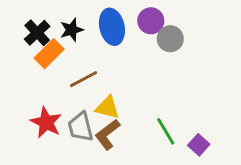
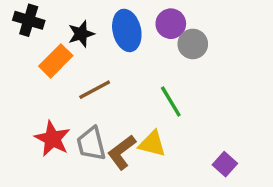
black cross: (37, 33) -> (29, 20), moved, turned -30
yellow triangle: (107, 107) -> (152, 144), moved
green line: (166, 131) -> (171, 101), moved

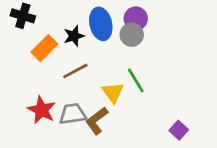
black star: (81, 34) -> (74, 36), moved
gray circle: (193, 44) -> (132, 35), moved
gray trapezoid: (91, 144) -> (73, 114), turned 96
yellow triangle: (152, 144) -> (113, 92), moved, turned 40

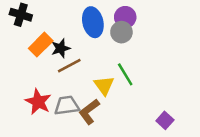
black star: (74, 36) -> (61, 48), moved

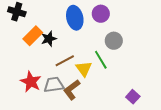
gray circle: (121, 32) -> (114, 41), moved
brown line: (69, 66) -> (65, 61), moved

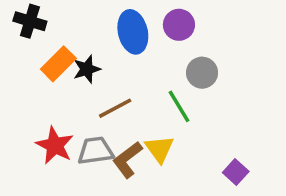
yellow triangle: (84, 69) -> (159, 149), moved

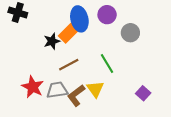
orange rectangle: (58, 64) -> (69, 33), moved
gray circle: (202, 73) -> (130, 33), moved
purple square: (236, 172) -> (143, 93), moved

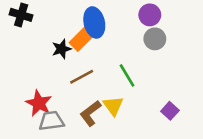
purple circle: (107, 15) -> (150, 15), moved
gray trapezoid: (57, 90) -> (51, 121), moved

